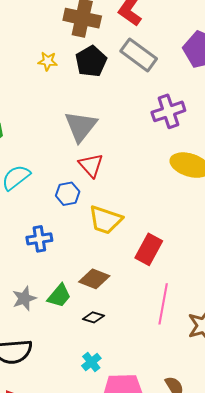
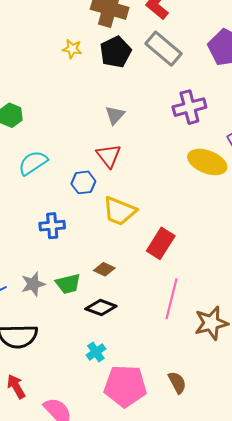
gray triangle: (81, 126) -> (115, 115), moved, size x0.6
brown diamond: (94, 279) -> (104, 269), size x0.7
green trapezoid: (59, 296) -> (68, 284), turned 32
black diamond: (93, 317) -> (101, 308), size x1.4

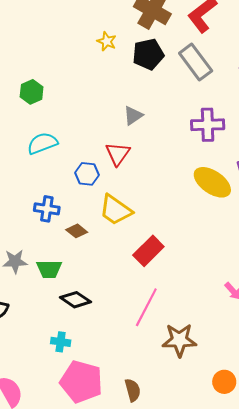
brown diamond: (104, 269) -> (77, 231), moved
cyan cross: (96, 352) -> (61, 342), turned 30

